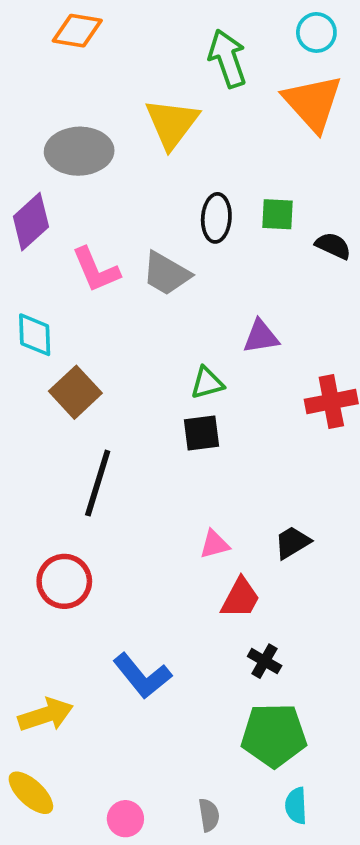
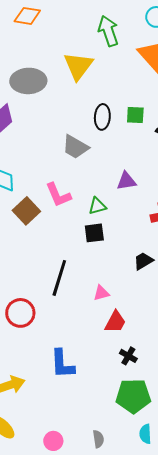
pink L-shape: (96, 270) -> (58, 195), moved
black line: (98, 483) -> (59, 278), moved
black trapezoid: (292, 542) -> (143, 261), moved
blue L-shape: (142, 676) -> (62, 364), turned 36

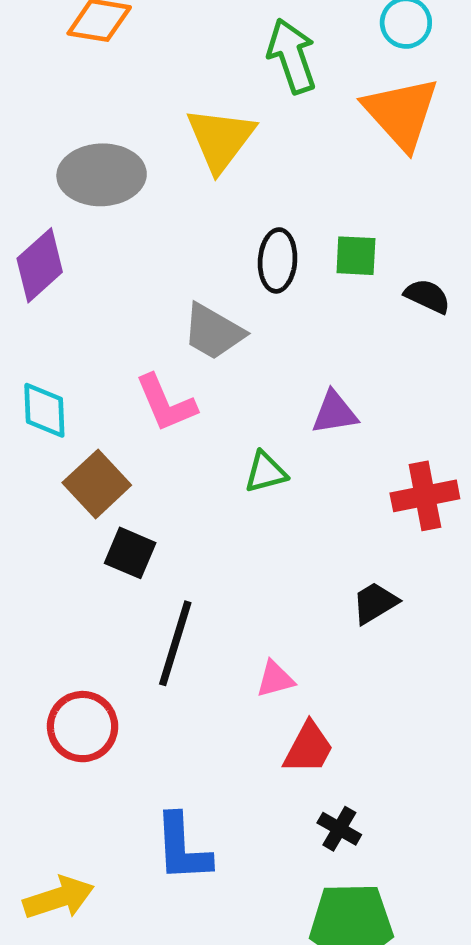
pink L-shape: (58, 195) -> (166, 403), moved
black square: (94, 233) -> (130, 553), moved, turned 30

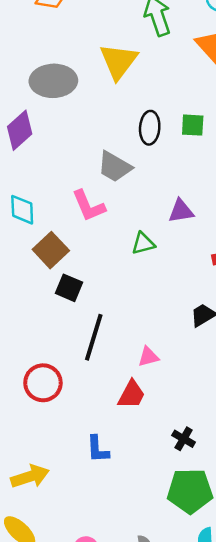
red trapezoid: (308, 748) -> (131, 395), moved
blue L-shape: (182, 848) -> (98, 449), size x0.7

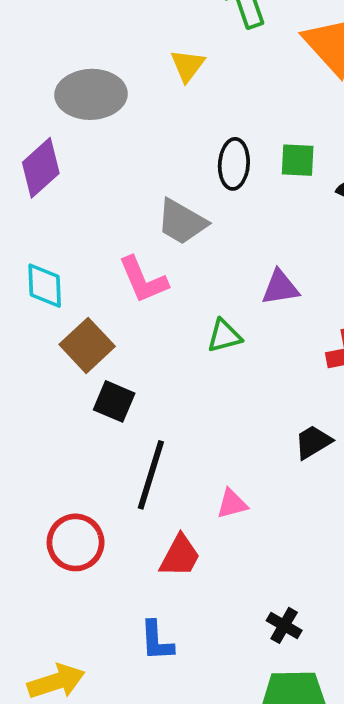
yellow triangle: (118, 61) -> (188, 65), size x0.6
red trapezoid: (131, 395) -> (180, 556), moved

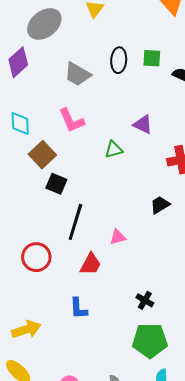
gray ellipse: (91, 94) -> (44, 24), turned -36
gray trapezoid: (182, 222) -> (77, 74), moved
purple triangle: (280, 288) -> (143, 124), turned 35

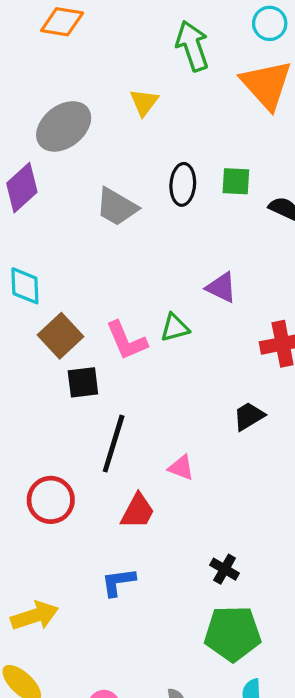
pink L-shape: (71, 120) -> (126, 341), moved
black square: (56, 184) -> (83, 382), turned -30
pink triangle: (118, 237) -> (181, 468), turned 36
blue L-shape: (79, 308) -> (118, 582), turned 85

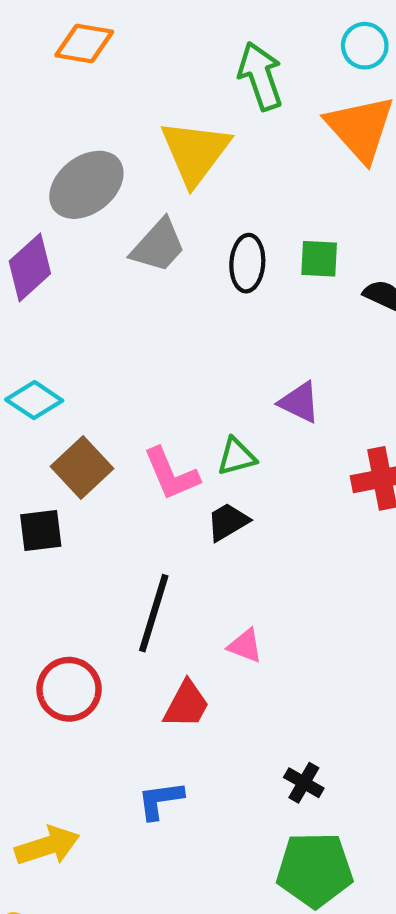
yellow triangle: (144, 102) -> (195, 152), size x1.8
gray trapezoid: (117, 207) -> (158, 246), moved, turned -78
cyan diamond: (25, 286) -> (34, 400), turned -54
black square: (83, 382) -> (41, 531), moved
black trapezoid: (249, 416) -> (228, 522), moved

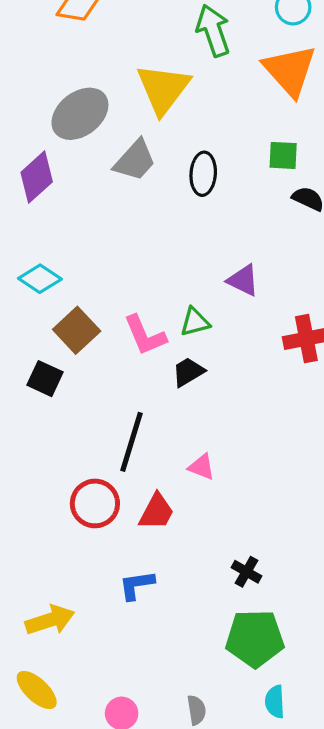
green square: (319, 259) -> (283, 155), moved
black square: (41, 531) -> (45, 379), turned 32
red circle: (69, 689) -> (95, 503), moved

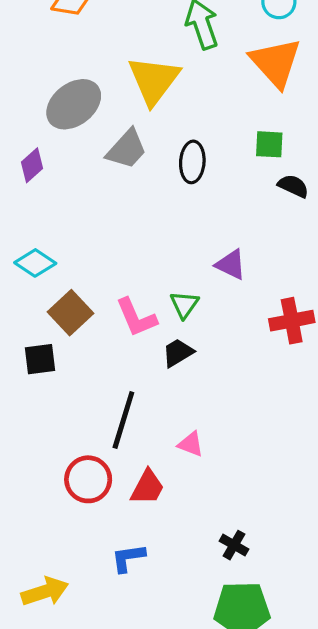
purple diamond: (37, 177) -> (32, 165), size x0.7
green triangle: (195, 322) -> (184, 305), turned -40
black square: (45, 379) -> (40, 359), turned -32

